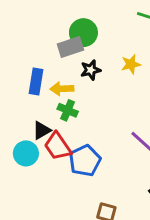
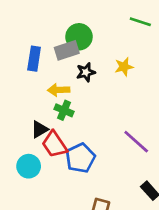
blue rectangle: (36, 82) -> (34, 59), moved
cyan circle: (26, 153) -> (29, 166), moved

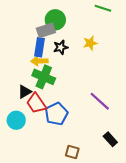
blue rectangle: (34, 59) -> (39, 47), moved
green cross: (64, 110) -> (44, 77), size x1.5

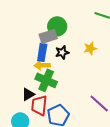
red trapezoid: (36, 103) -> (39, 105), turned 40

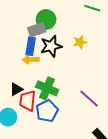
black star: (62, 52) -> (51, 46), size x1.5
green cross: (46, 80) -> (47, 88), moved

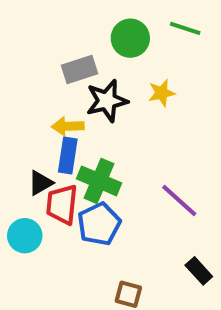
green circle: (46, 19) -> (130, 38), moved
blue rectangle: (31, 46) -> (68, 156), moved

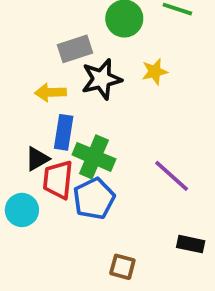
yellow arrow: (68, 126) -> (50, 92), moved
black rectangle: (199, 271) -> (191, 244), turned -36

